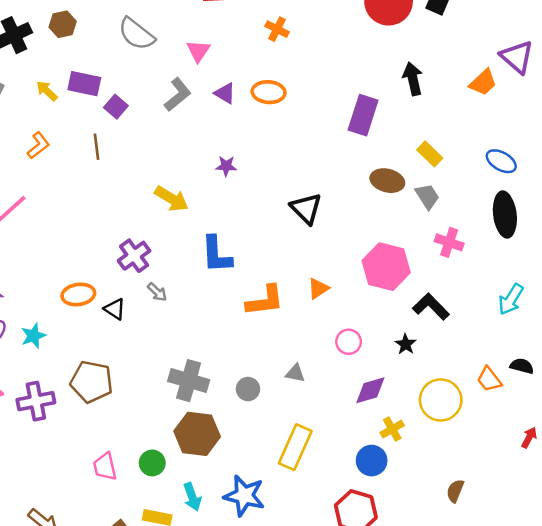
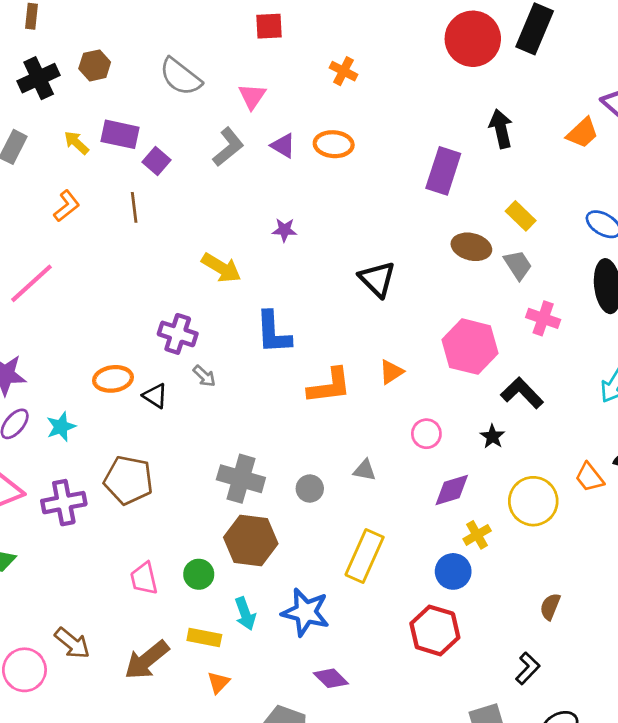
purple cross: (134, 256) -> (178, 334), turned -36

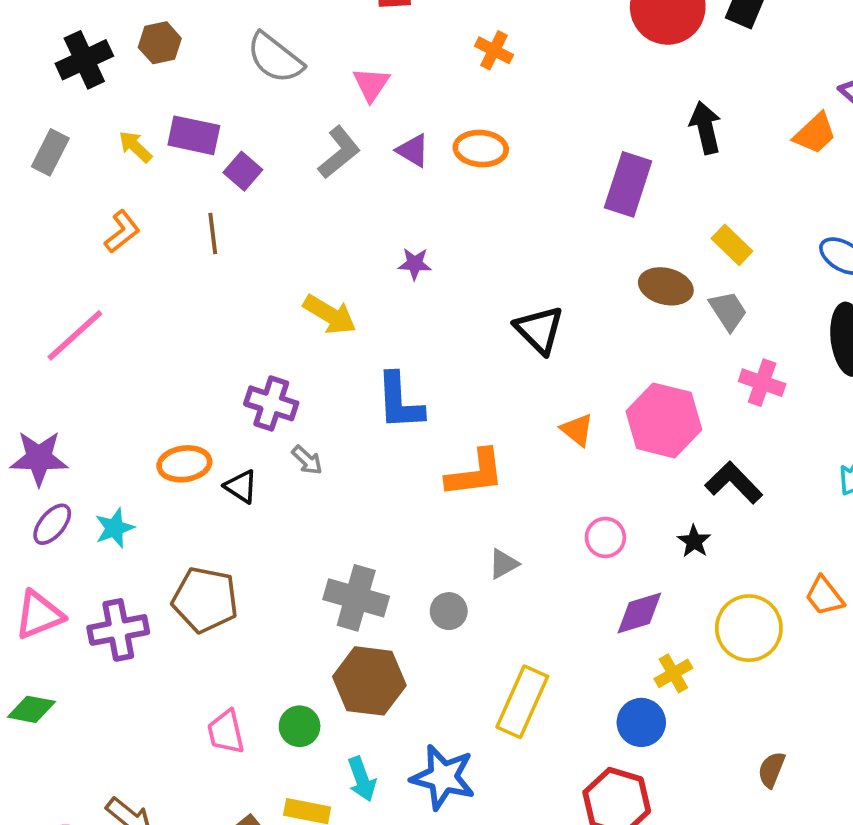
orange triangle: (391, 372) -> (577, 430), moved, turned -48
gray triangle: (365, 470) -> (503, 564), moved, turned -40

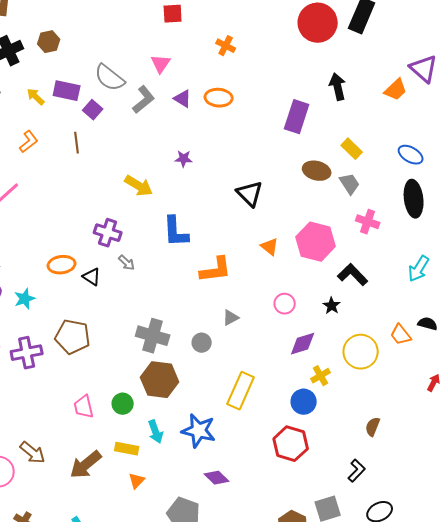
gray semicircle: (275, 58) -> (110, 78), moved

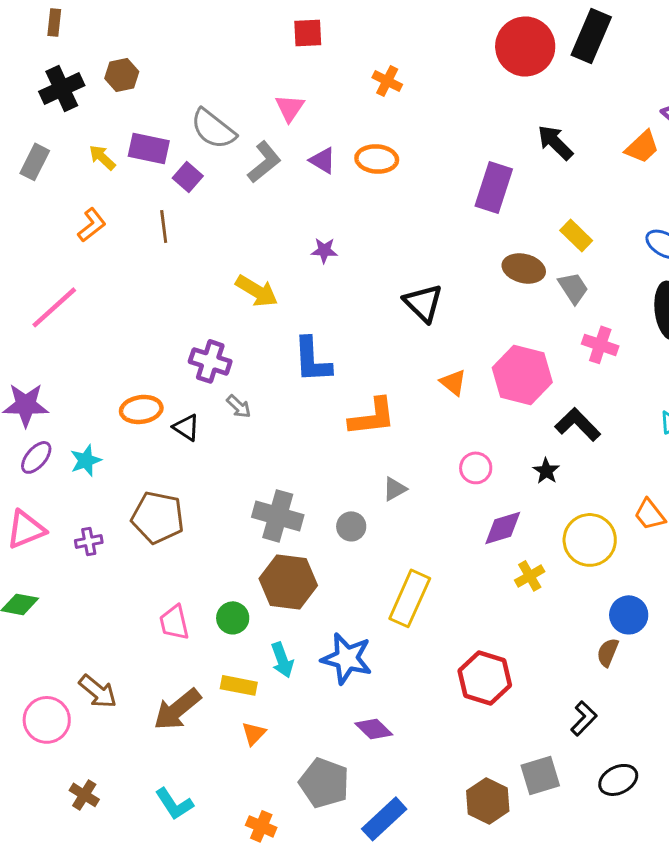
black arrow: (338, 87) -> (555, 142), turned -32
purple cross: (27, 353) -> (89, 541), size x0.6
blue circle: (304, 402) -> (629, 615), moved

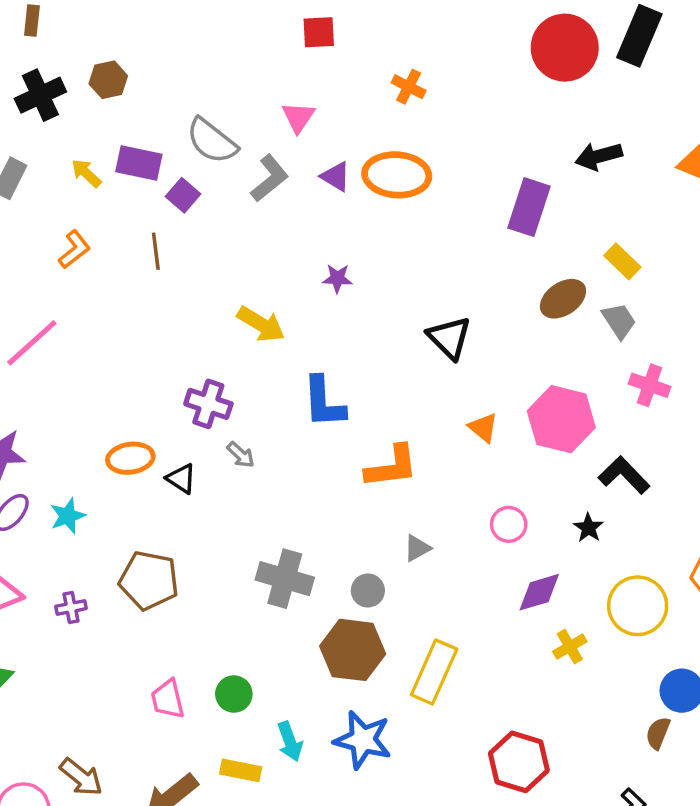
black arrow: (555, 142) -> (599, 156), turned -60
orange ellipse: (377, 159) -> (397, 175), size x1.4
brown ellipse: (524, 268) -> (563, 299), turned -48
brown hexagon: (288, 582) -> (353, 650), moved

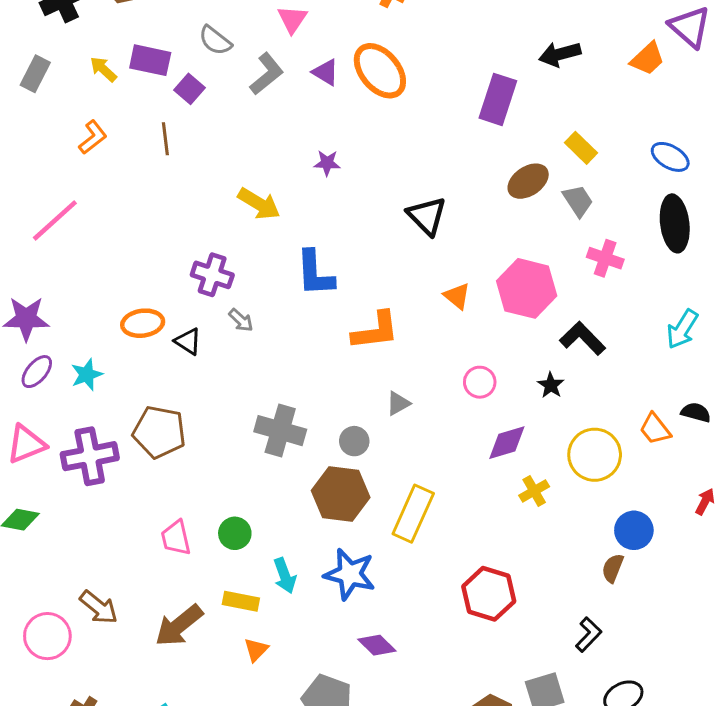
gray semicircle: (212, 141) -> (215, 41), size x0.7
orange ellipse: (397, 175) -> (380, 71), turned 46
purple cross: (71, 607) -> (90, 456), size x2.0

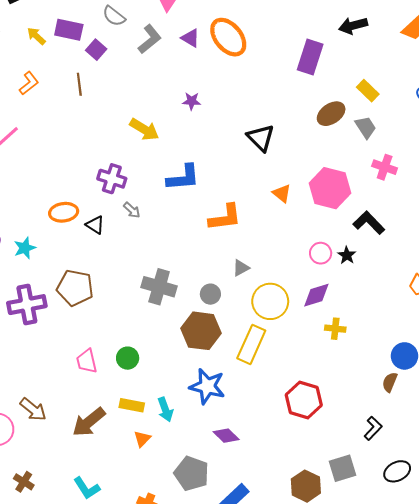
blue L-shape: (315, 273) -> (183, 178), turned -92
pink circle: (480, 382) -> (321, 253), moved
yellow circle: (595, 455) -> (270, 301), moved
yellow cross: (534, 491) -> (335, 329), turned 36
cyan arrow: (285, 576) -> (165, 409), moved

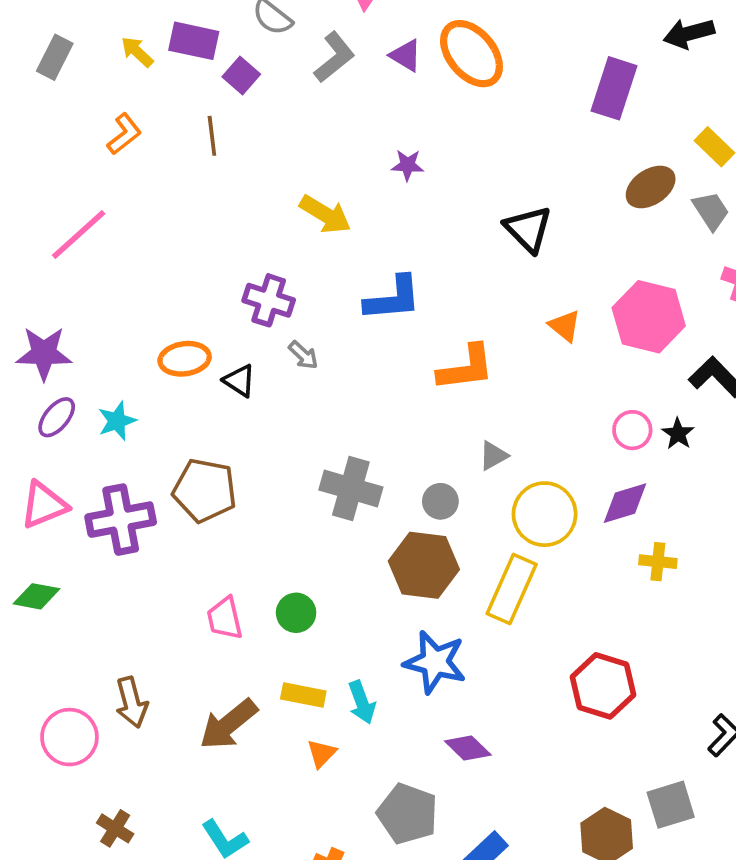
brown arrow: (33, 409) -> (132, 702), turned 36

